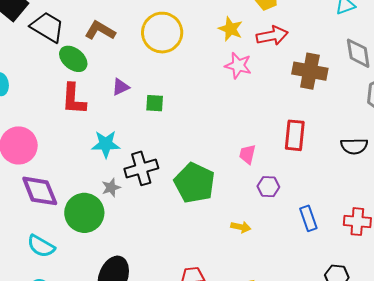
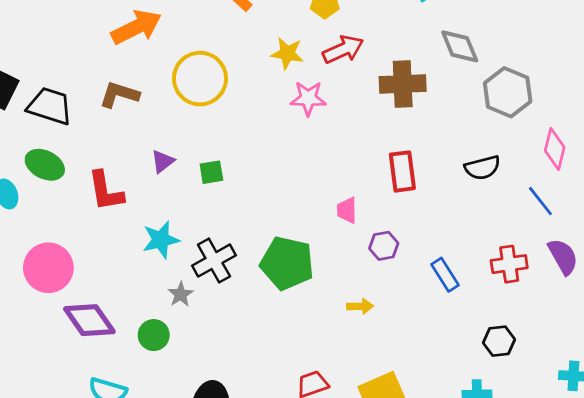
green ellipse: (73, 59) -> (45, 165), moved
green circle: (84, 213) -> (154, 335), size x0.6

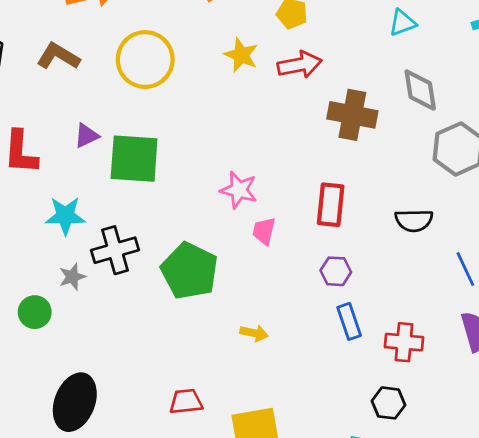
pink star: (308, 98) -> (239, 190), moved
green square: (211, 172) -> (134, 159), size x2.0
purple hexagon: (384, 246) -> (336, 271), moved
red cross: (509, 264) -> (404, 342), moved

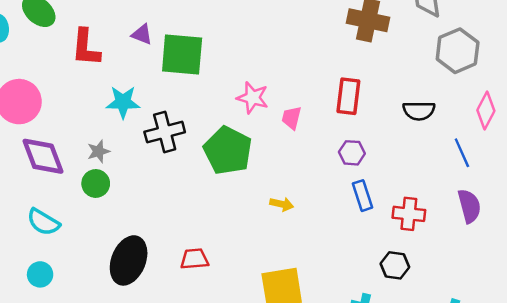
purple triangle: (86, 136) -> (142, 34), turned 45
pink star: (239, 190) -> (253, 98), moved
gray star: (72, 277) -> (98, 151), moved
red trapezoid: (186, 401) -> (194, 259), moved

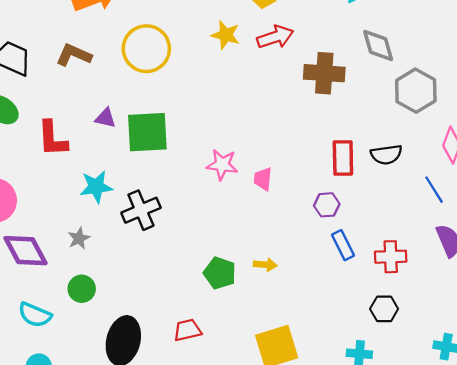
red rectangle: (348, 96) -> (343, 158), moved
green pentagon: (228, 151) -> (220, 273), moved, size x0.7
green circle: (96, 183) -> (82, 289), moved

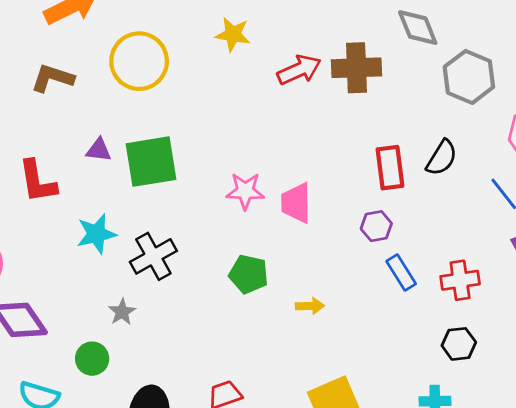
red arrow: (275, 37) -> (299, 70), moved
black semicircle: (386, 155) -> (442, 158), turned -44
pink trapezoid: (263, 179) -> (296, 203), size x1.4
gray star: (79, 238) -> (122, 312), moved
green pentagon: (220, 273) -> (249, 274), moved

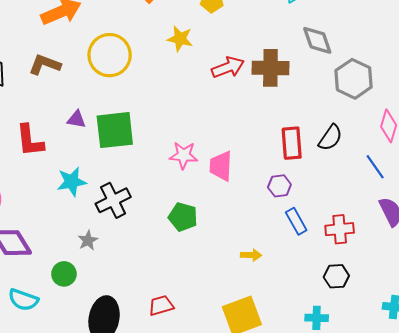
yellow arrow: (310, 306) -> (251, 255), moved

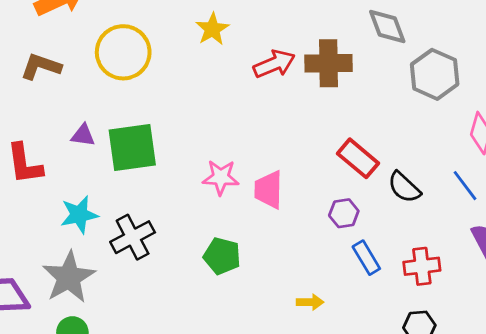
yellow star: (180, 39) -> (212, 29), turned 30
black semicircle: (330, 138) -> (404, 187), moved, turned 100
red rectangle: (292, 143) -> (358, 158), turned -44
gray star: (88, 240) -> (69, 277), moved, size x2.0

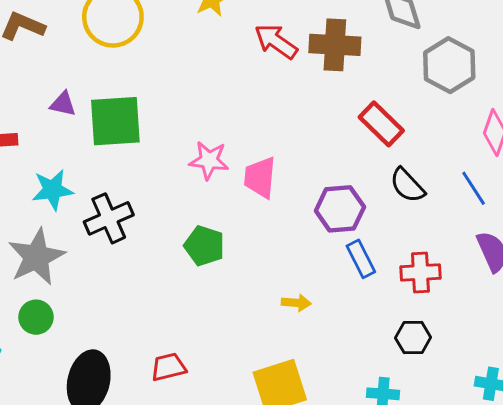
red arrow: (274, 64) -> (276, 41), turned -126
red rectangle: (358, 158) -> (381, 124), moved
purple hexagon: (344, 213) -> (340, 209), size x1.5

